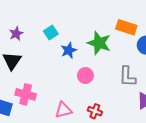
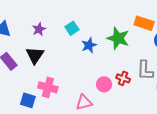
pink circle: (85, 76) -> (104, 84), moved
red cross: (95, 111) -> (123, 78), moved

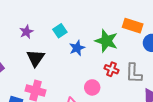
black triangle: (35, 55) -> (36, 58), moved
red cross: (123, 78) -> (111, 69), moved

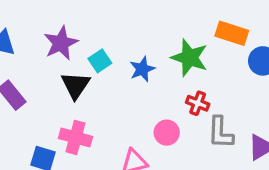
cyan square: (60, 31) -> (100, 61), moved
purple star: (26, 32) -> (61, 43), size x1.5
gray L-shape: (134, 73) -> (220, 133), moved

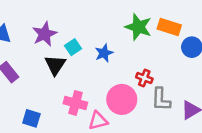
green star: (189, 58) -> (138, 27), moved
pink circle: (167, 133) -> (122, 99), size x1.6
pink cross: (76, 137) -> (75, 103), moved

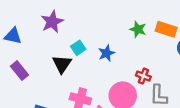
green star: (138, 27) -> (138, 29), size x0.7
purple star: (45, 34) -> (52, 22), moved

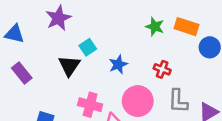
blue star: (106, 53) -> (118, 64), moved
red cross: (143, 76) -> (162, 69), moved

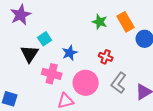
orange rectangle: (187, 27) -> (126, 22), turned 42
gray L-shape: (178, 101) -> (119, 83), turned 35
pink cross: (90, 105) -> (52, 74), moved

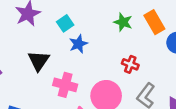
cyan square: (45, 39) -> (65, 23), moved
blue star: (70, 53) -> (78, 44), moved

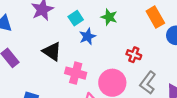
green star: (123, 22) -> (109, 17), moved
black triangle: (39, 61) -> (52, 51), turned -30

